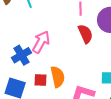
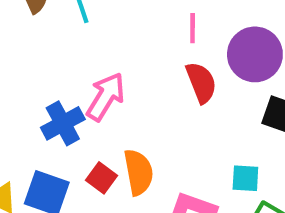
red square: (40, 80) -> (102, 178), turned 32

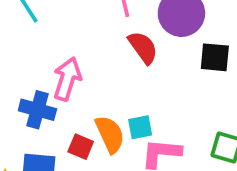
blue cross: (63, 123) -> (37, 110), turned -32
cyan square: (245, 178) -> (140, 127), moved

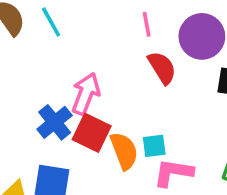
blue cross: (37, 110) -> (55, 122), turned 32
red square: (81, 147) -> (92, 133), moved, size x1.5

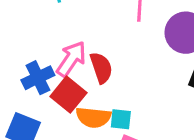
red semicircle: (162, 68) -> (101, 68), moved
orange semicircle: (124, 151) -> (93, 117), turned 104

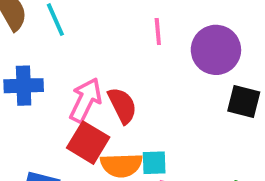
blue cross: (38, 78) -> (24, 86), moved, turned 32

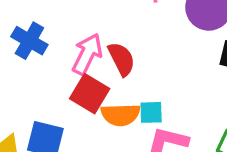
blue cross: (24, 86) -> (29, 41), turned 32

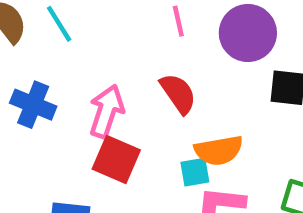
red semicircle: (121, 59) -> (178, 93), moved
orange semicircle: (121, 115) -> (219, 150), moved

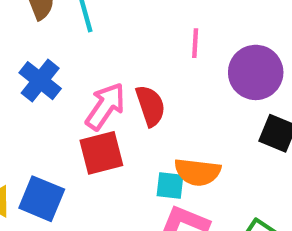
red semicircle: (178, 93) -> (150, 106), moved
red square: (116, 159) -> (101, 153), turned 36

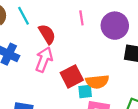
red semicircle: (150, 106) -> (47, 34), moved
red square: (101, 153) -> (72, 76), moved

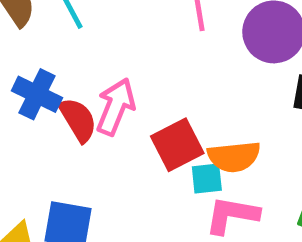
red semicircle: (47, 34) -> (78, 120), moved

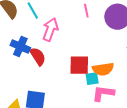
pink arrow: (116, 107) -> (50, 29), moved
red square: (177, 145) -> (79, 65), turned 30

